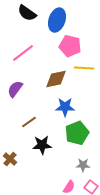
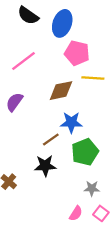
brown line: (29, 122) -> (51, 139), moved

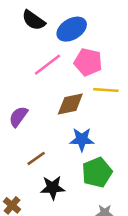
blue ellipse: (62, 23) -> (72, 29), turned 40
pink line: (24, 61) -> (48, 65), moved
brown line: (51, 139) -> (36, 158), moved

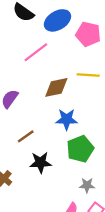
pink pentagon: (88, 62) -> (88, 34), moved

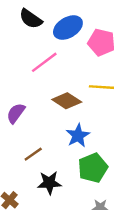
brown diamond: (56, 87) -> (67, 101), turned 45
blue star: (67, 119) -> (78, 136), turned -30

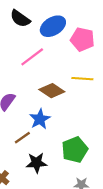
blue star: (78, 136) -> (40, 119), moved

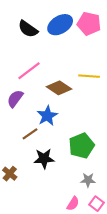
black semicircle: (20, 19) -> (28, 29), moved
pink pentagon: (82, 39) -> (89, 24), moved
pink line: (32, 57) -> (29, 71), moved

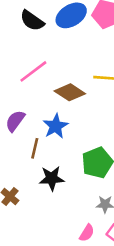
purple semicircle: (15, 99) -> (15, 121), moved
brown line: (30, 134) -> (35, 148), turned -42

